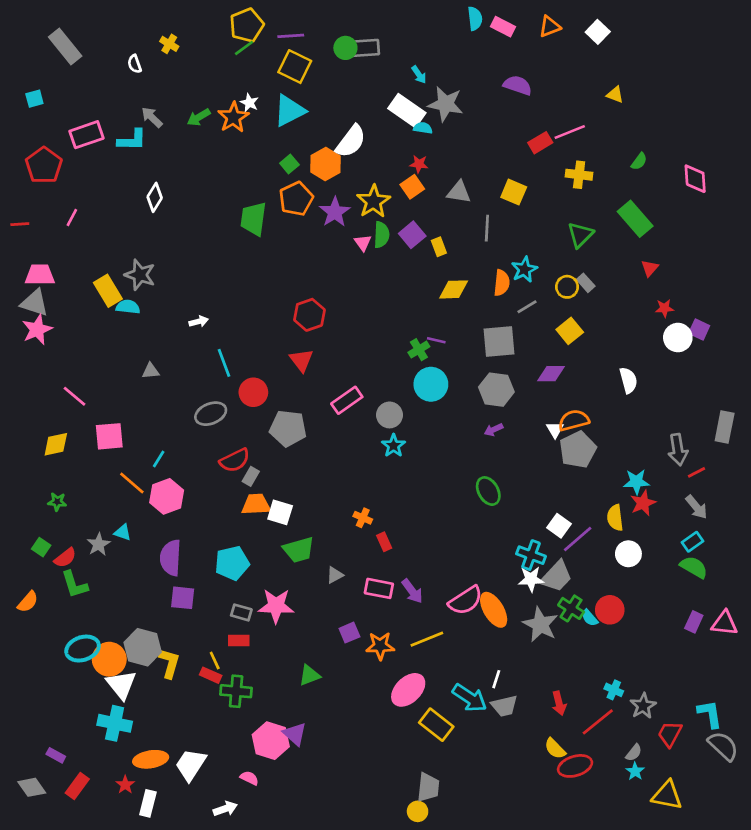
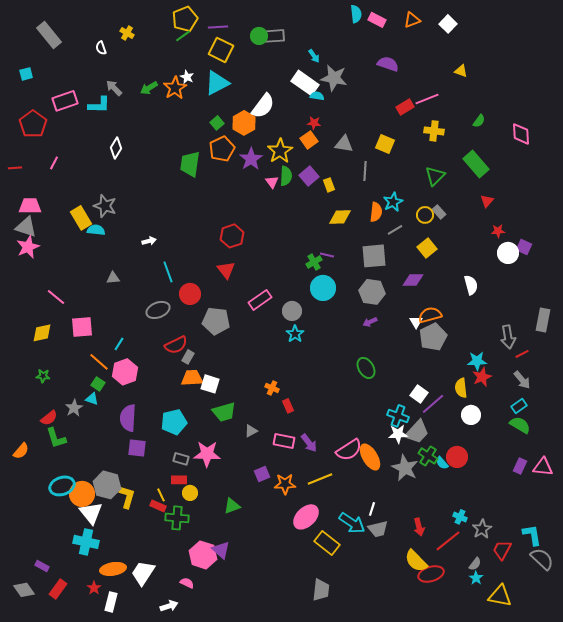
green square: (41, 547) -> (98, 384), moved
yellow semicircle: (555, 749) -> (416, 561), size x1.4
yellow circle: (418, 811) -> (190, 493), moved

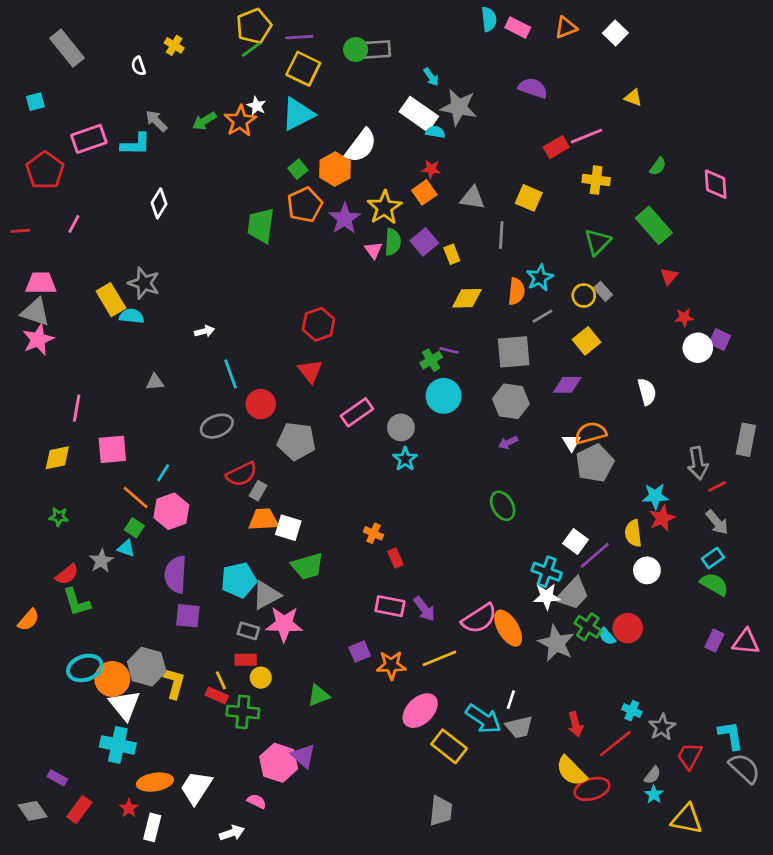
pink line: (56, 297) -> (77, 408), turned 60
gray triangle: (251, 431) -> (266, 595), moved, size x1.6

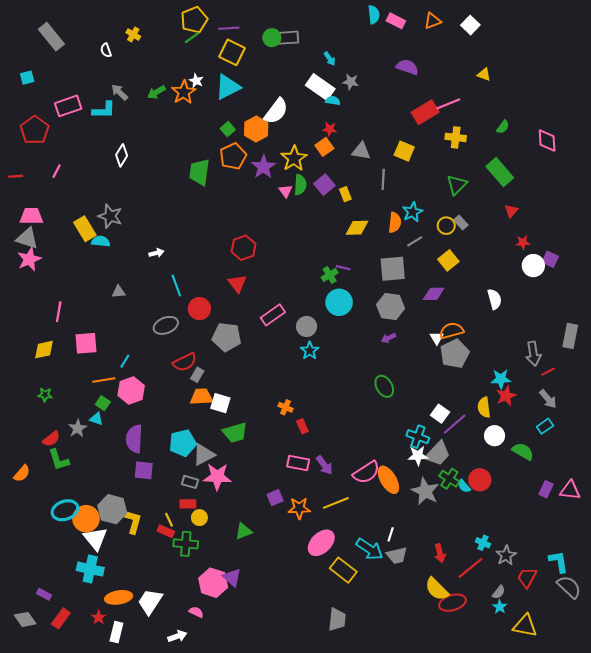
gray star: (459, 107) -> (351, 82), size x0.6
red rectangle: (556, 147) -> (425, 112), size x1.4
orange line: (136, 498) -> (104, 380), turned -50
green semicircle: (714, 584) -> (523, 451), moved

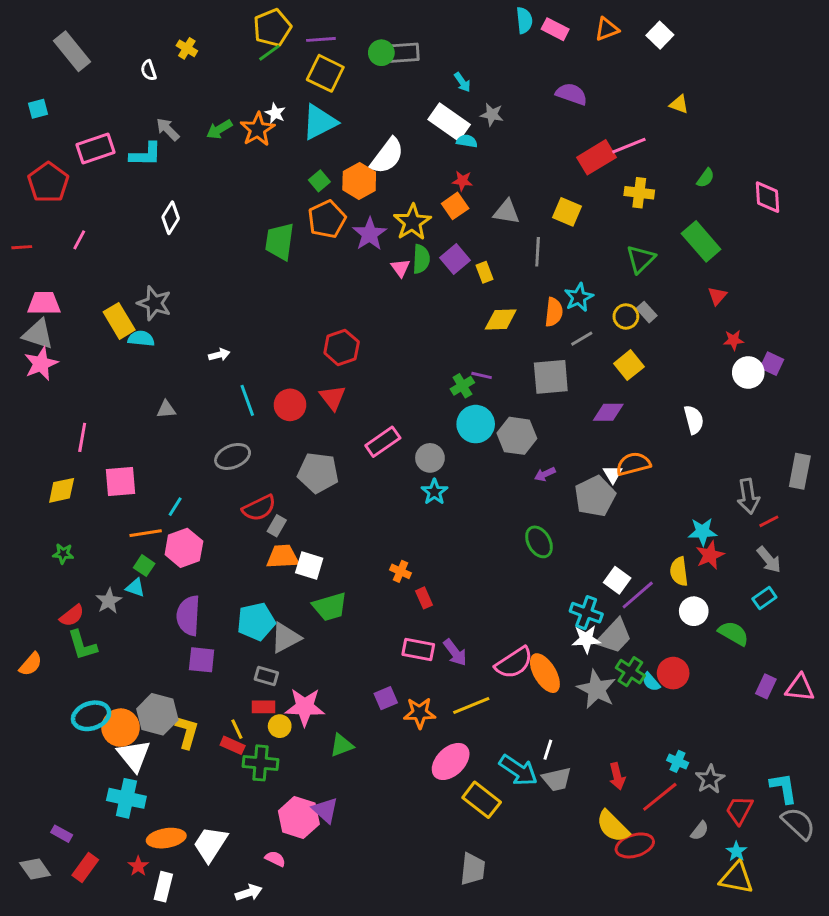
gray hexagon: (391, 307) -> (517, 436), moved
red circle: (199, 309) -> (290, 405), moved
gray pentagon: (455, 354) -> (595, 496), moved
pink star: (217, 477) -> (305, 707), moved
cyan star: (500, 607) -> (736, 851), moved

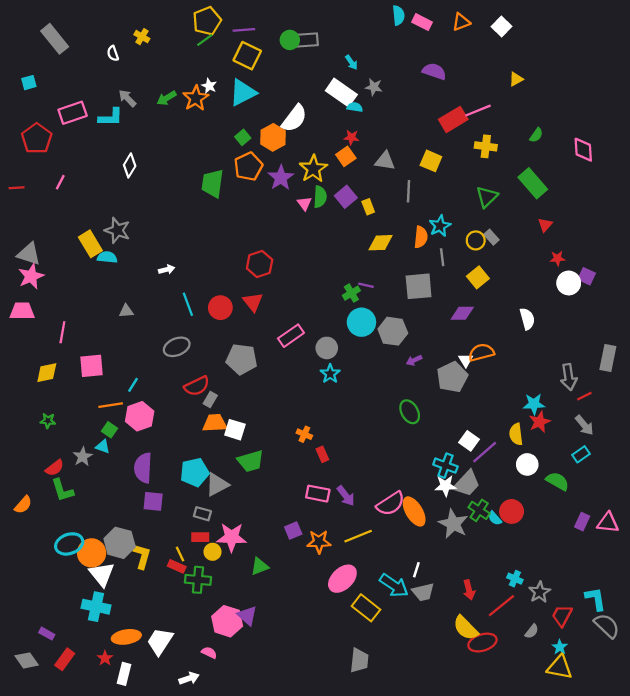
yellow triangle: (679, 104) -> (516, 79), turned -48
pink trapezoid: (44, 303) -> (22, 311), moved
gray line: (582, 339) -> (442, 257), turned -66

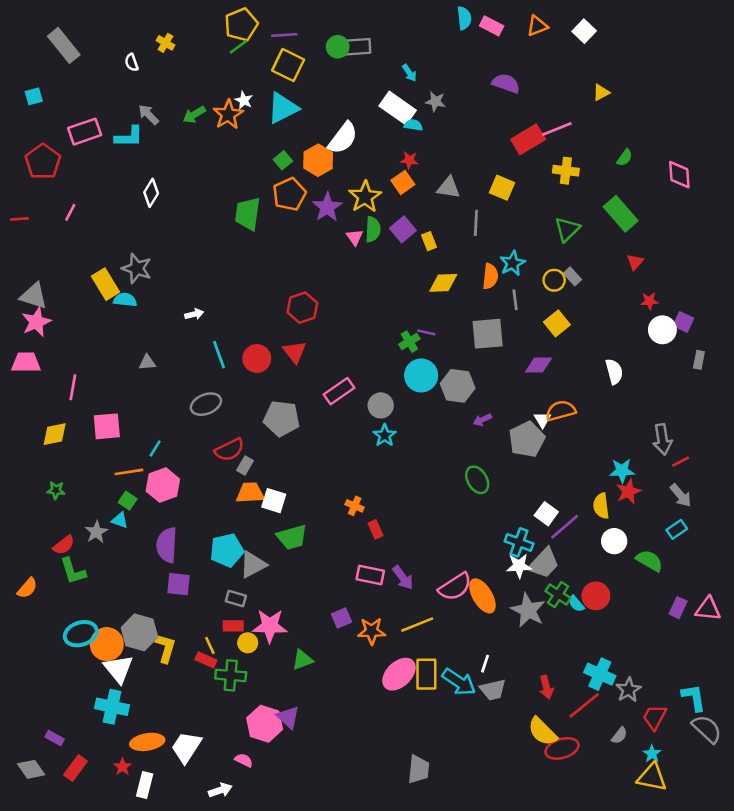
gray rectangle: (608, 358) -> (699, 360), moved, size x0.6
cyan cross: (515, 579) -> (600, 674), size x1.6
yellow rectangle: (366, 608) -> (426, 674), moved, turned 52

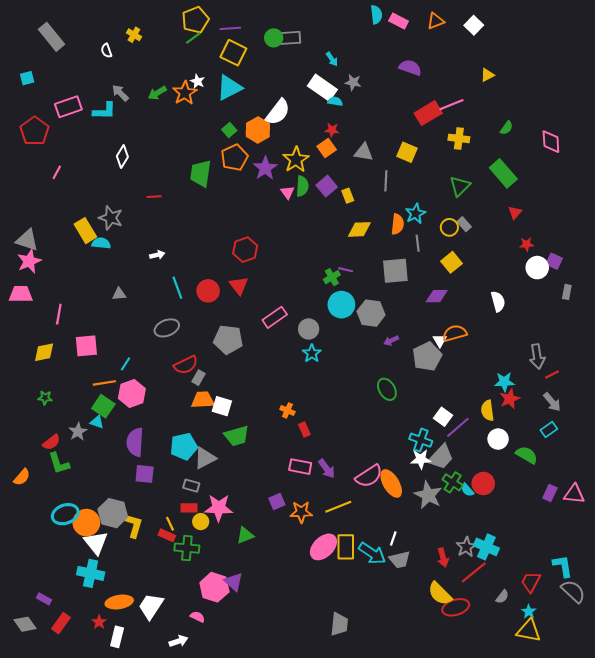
red line: (19, 219) -> (154, 197), moved
green square: (128, 501) -> (103, 406), size x1.5
gray star: (629, 690) -> (466, 547), moved

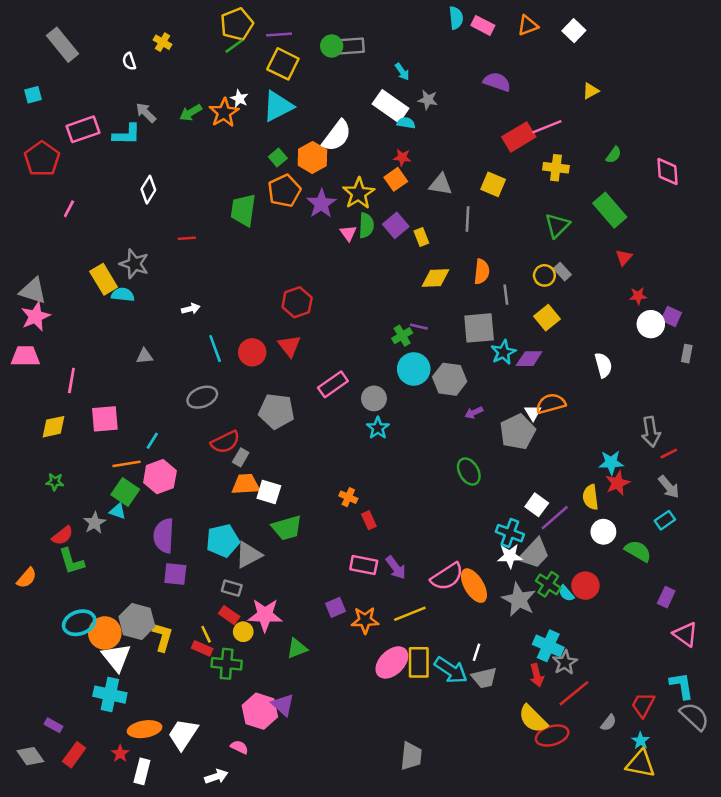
cyan star: (416, 214) -> (503, 352), moved
pink triangle: (574, 494) -> (685, 634), moved, turned 30
red rectangle: (189, 508) -> (229, 615), turned 35
cyan cross: (486, 547) -> (548, 646), moved

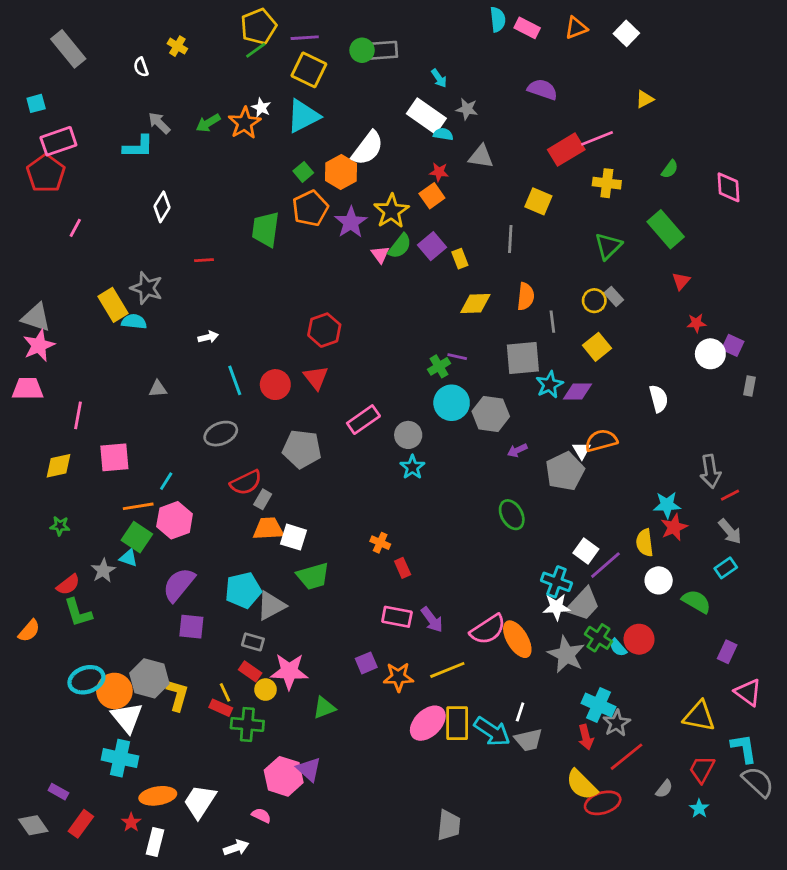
pink rectangle: (83, 129) -> (58, 141), moved
gray triangle: (441, 184) -> (481, 157), moved
green semicircle: (366, 225) -> (400, 246), turned 35
purple semicircle: (164, 536) -> (179, 585), turned 36
yellow triangle: (641, 764) -> (699, 716), moved

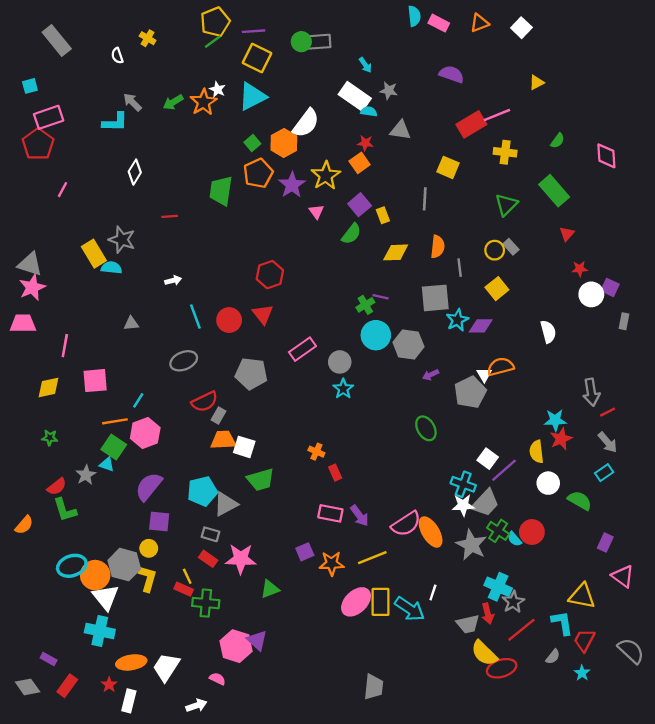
green semicircle: (400, 246) -> (351, 234), moved
yellow circle: (266, 690) -> (149, 548), moved
gray trapezoid: (528, 740) -> (468, 624), moved
cyan L-shape: (744, 748) -> (562, 623), moved

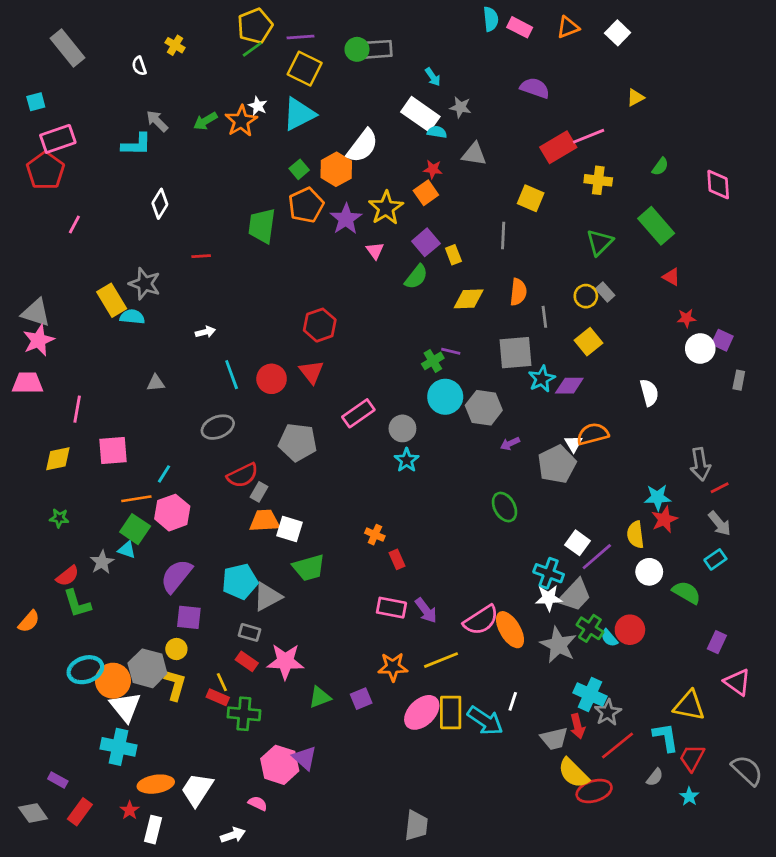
red triangle: (567, 234) -> (671, 277), turned -42
purple square: (305, 552) -> (361, 699), moved
gray trapezoid: (374, 687) -> (416, 825), moved

